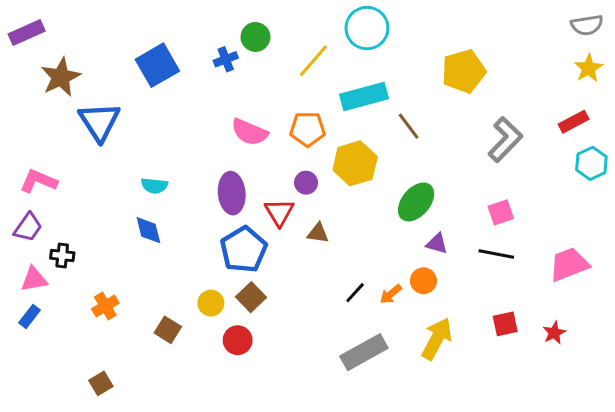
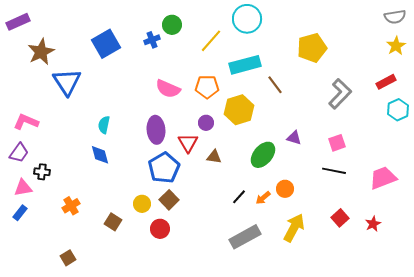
cyan semicircle: (154, 186) -> (104, 125), turned 96
green ellipse: (416, 202) -> (263, 155), moved
purple triangle: (437, 244) -> (294, 138), moved
red square: (505, 324) -> (340, 218), turned -30

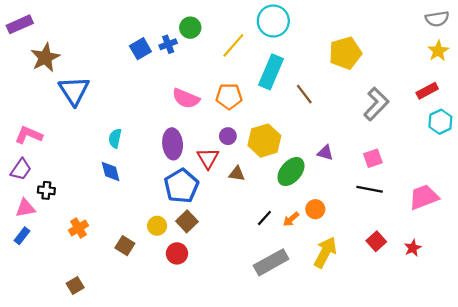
blue square: (106, 44) -> (140, 49), moved, size x0.7
cyan rectangle: (245, 65) -> (271, 72), turned -52
yellow hexagon: (239, 110) -> (264, 141), moved

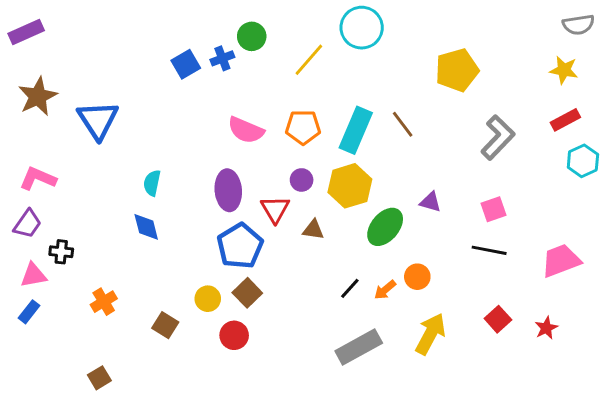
yellow star: (438, 51) -> (564, 70), moved, turned -30
brown star: (45, 58) -> (38, 96), moved
cyan rectangle: (271, 72) -> (356, 130), moved

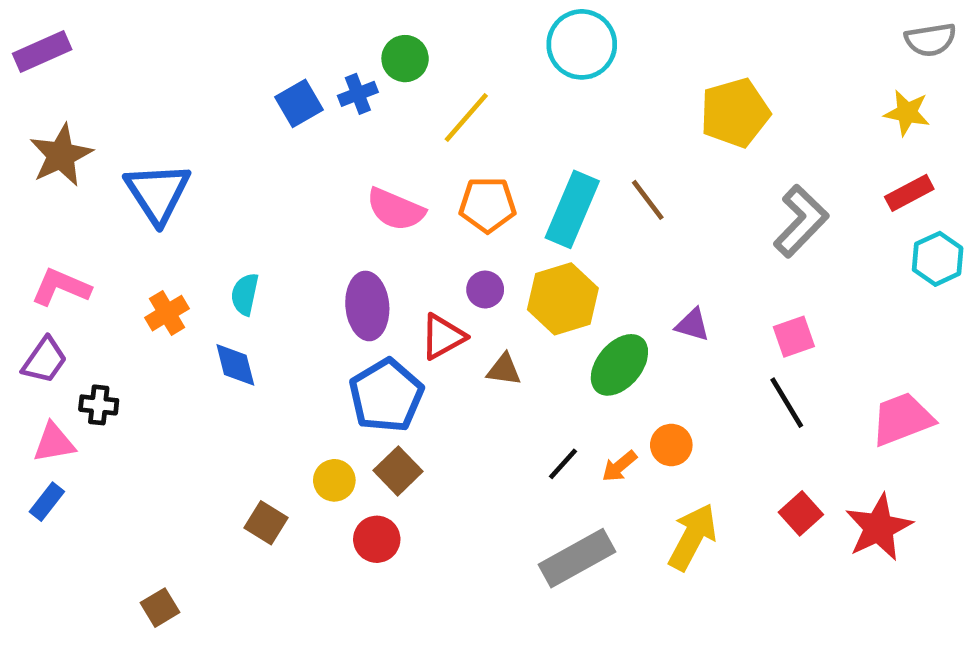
yellow line: (309, 60) -> (466, 117), moved
red triangle: (275, 209) -> (443, 337), turned 32
black line: (489, 250) -> (787, 403), turned 48
orange cross: (104, 302) -> (167, 313), moved
red star: (546, 328) -> (879, 527), size x1.8

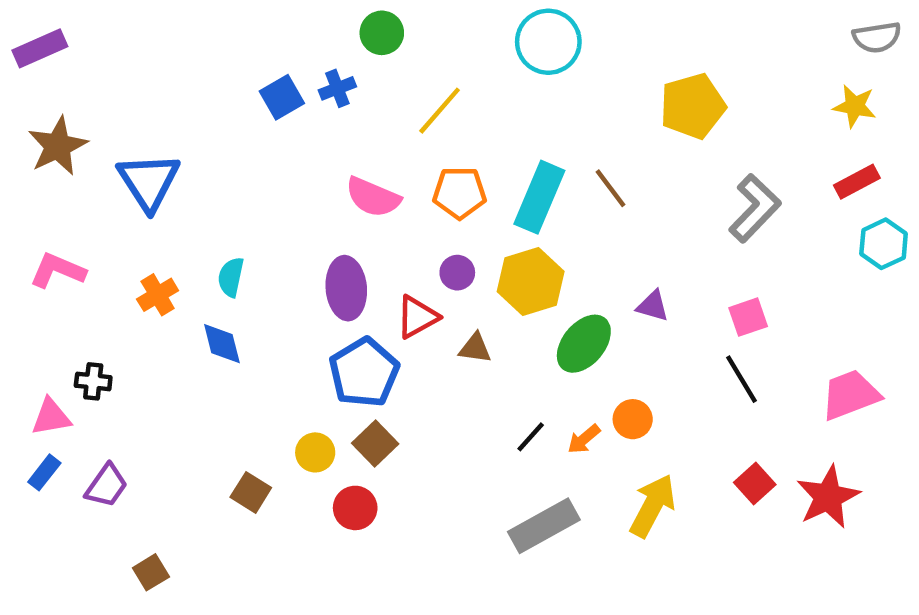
green circle: (405, 59) -> (382, 33), moved
purple trapezoid: (44, 360) -> (107, 486), moved

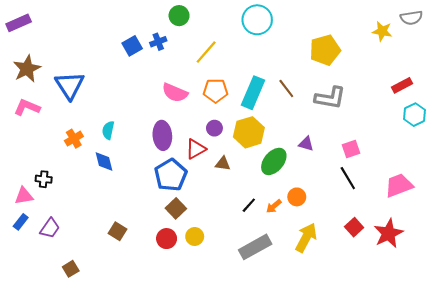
yellow star: (855, 106) -> (382, 31), moved
gray L-shape: (755, 208) -> (330, 98), moved, turned 56
pink L-shape: (58, 270) -> (27, 107), moved
yellow circle: (315, 452) -> (195, 236), moved

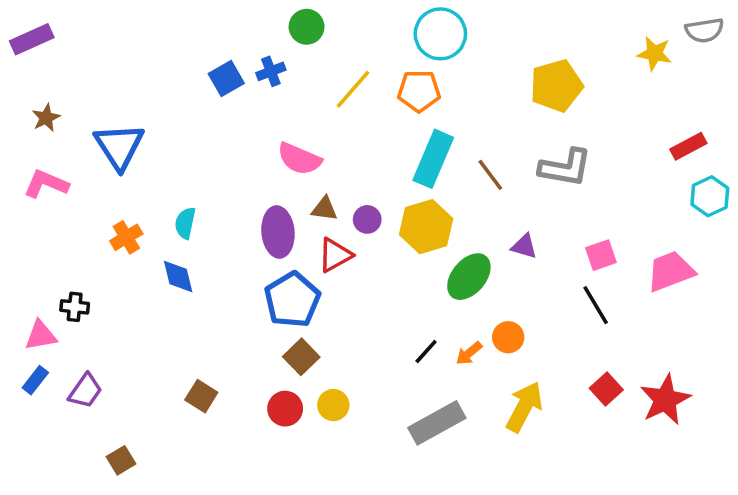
brown star: (27, 69) -> (46, 118), size x0.6
brown line: (286, 89) -> (490, 175), moved
orange pentagon: (216, 91) -> (419, 91), moved
brown triangle: (223, 164) -> (324, 209), moved
pink trapezoid: (399, 185) -> (671, 271), moved

